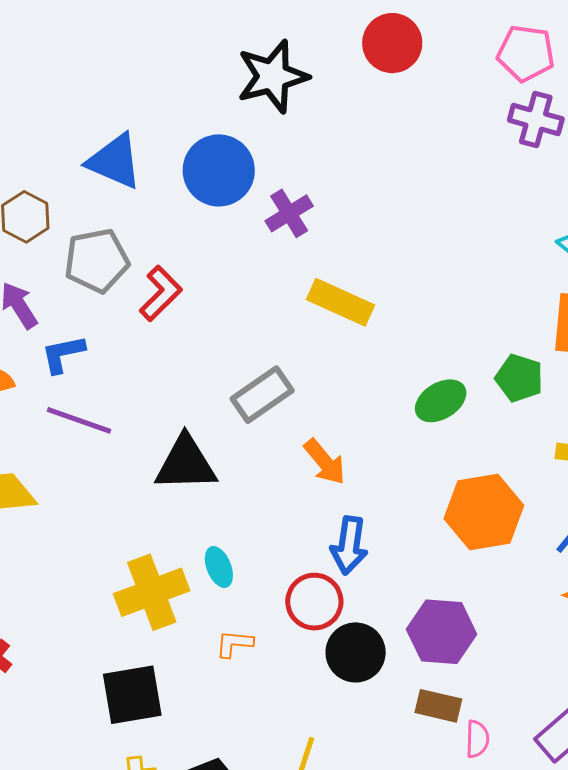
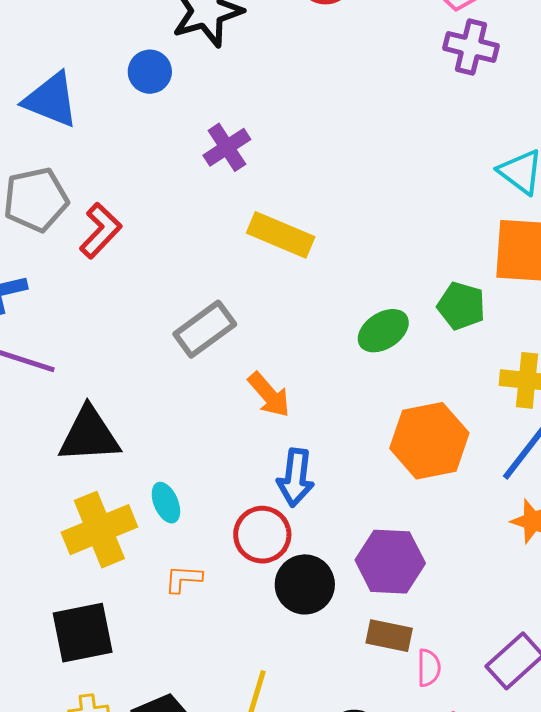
blue circle: (219, 170) -> (150, 72), moved, size x0.6
black triangle: (186, 464) -> (89, 435), moved

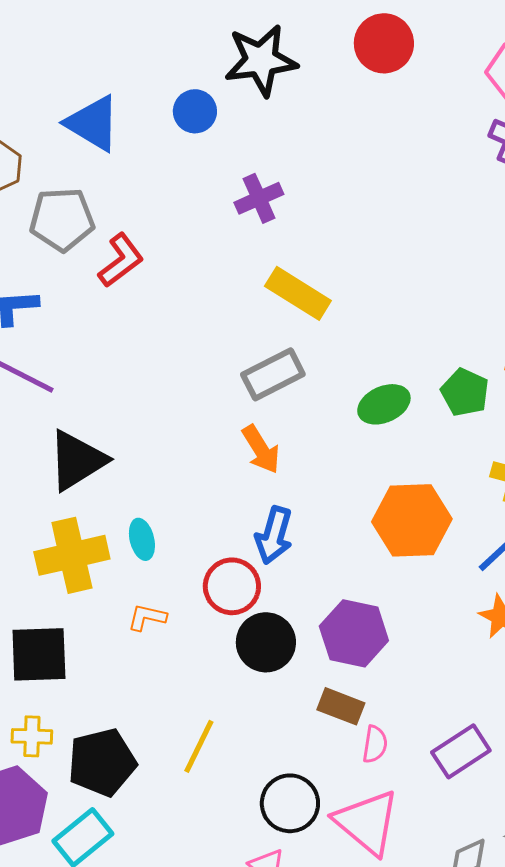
gray rectangle: (205, 329) -> (273, 374), moved
black triangle: (89, 435) -> (77, 460), turned -38

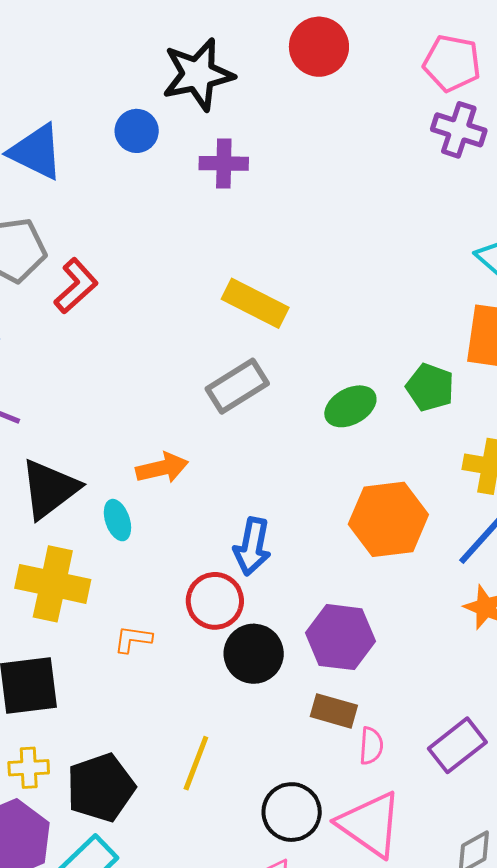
purple cross: (259, 198) -> (224, 163), moved, turned 30
orange arrow: (261, 449) -> (162, 468), moved, turned -66
cyan ellipse: (142, 539) -> (117, 520), moved
yellow cross: (72, 555) -> (53, 584), turned 30

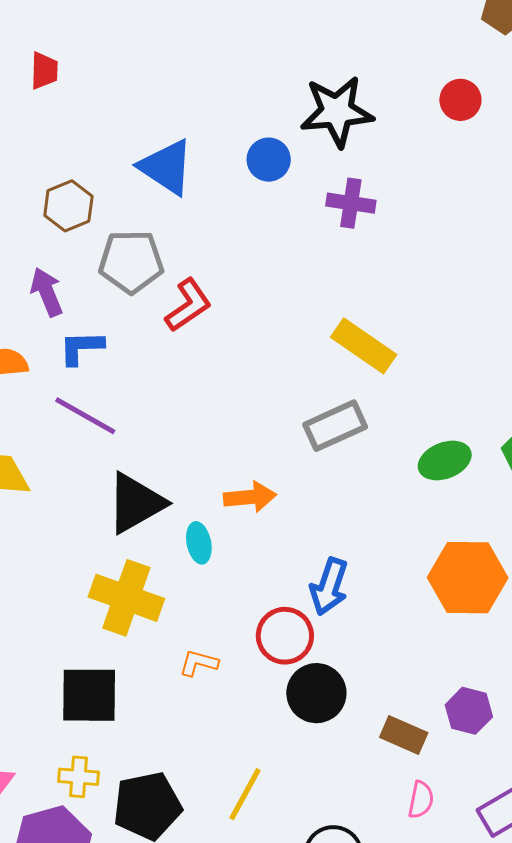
red circle: (319, 47) -> (460, 100), size x0.7
purple hexagon: (341, 637) -> (469, 711), moved, size x0.7
brown rectangle: (334, 711) -> (404, 735), moved

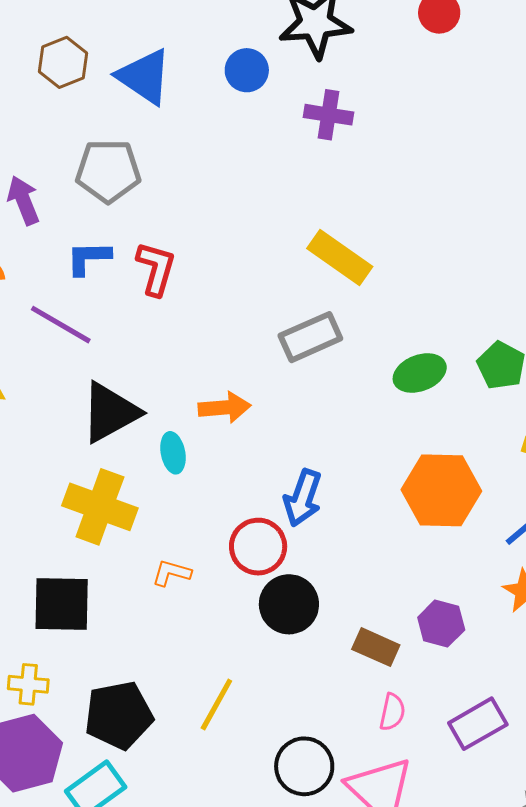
brown hexagon: (68, 206) -> (63, 62), moved
red L-shape: (188, 305) -> (156, 269), moved, turned -40
blue L-shape: (81, 348) -> (88, 258), moved
yellow cross: (79, 777) -> (28, 684), moved

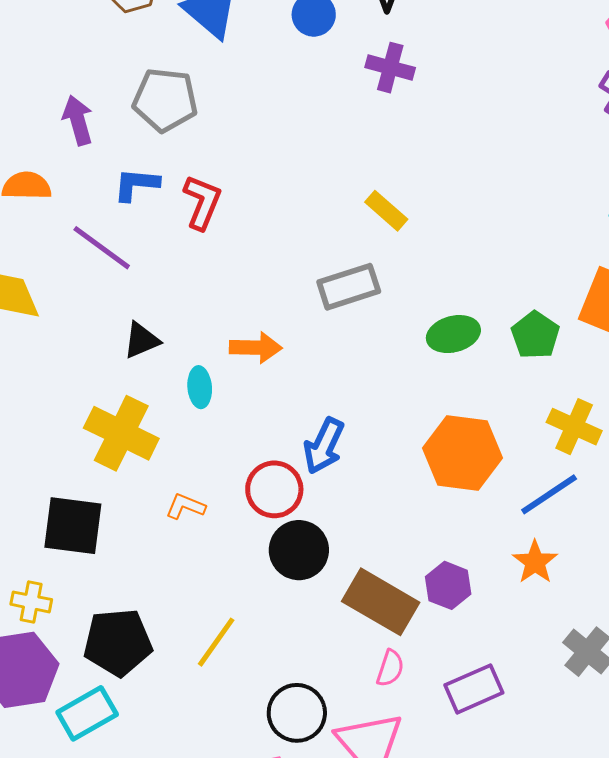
yellow rectangle: (340, 258) -> (386, 211), size x0.7
black triangle: (110, 412) -> (141, 340), size x0.6
brown rectangle: (376, 647) -> (381, 602), size x1.6

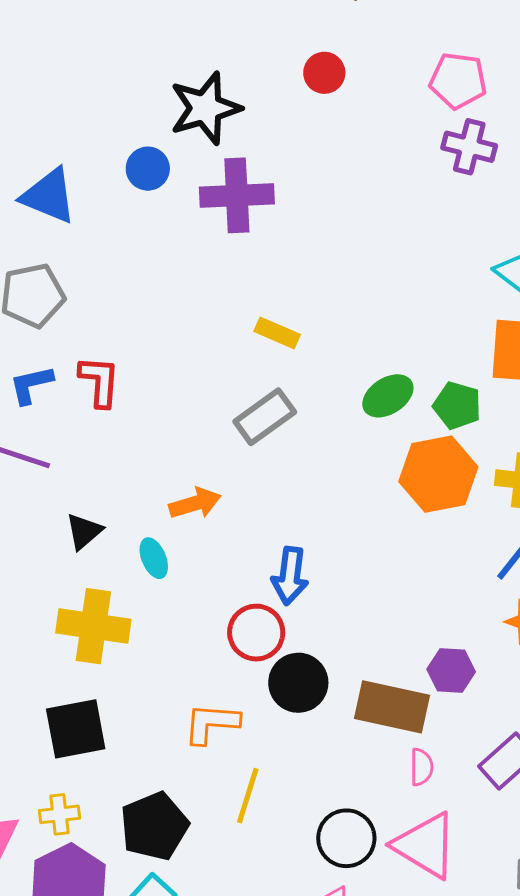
purple cross: (390, 68) -> (237, 195), size x1.5
green ellipse: (453, 334) -> (388, 396), moved
orange hexagon: (463, 453) -> (438, 474), moved
orange L-shape: (185, 506) -> (211, 723), moved, size x1.5

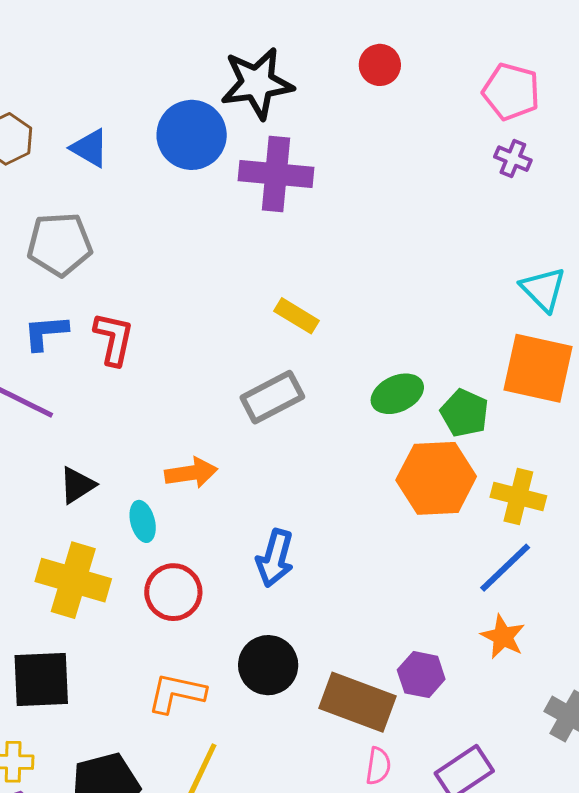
purple cross: (469, 147) -> (513, 159), size x0.7
blue circle: (148, 169) -> (192, 135), size x1.6
blue triangle: (49, 196) -> (90, 148), size x0.7
red circle: (256, 633) -> (173, 592), moved

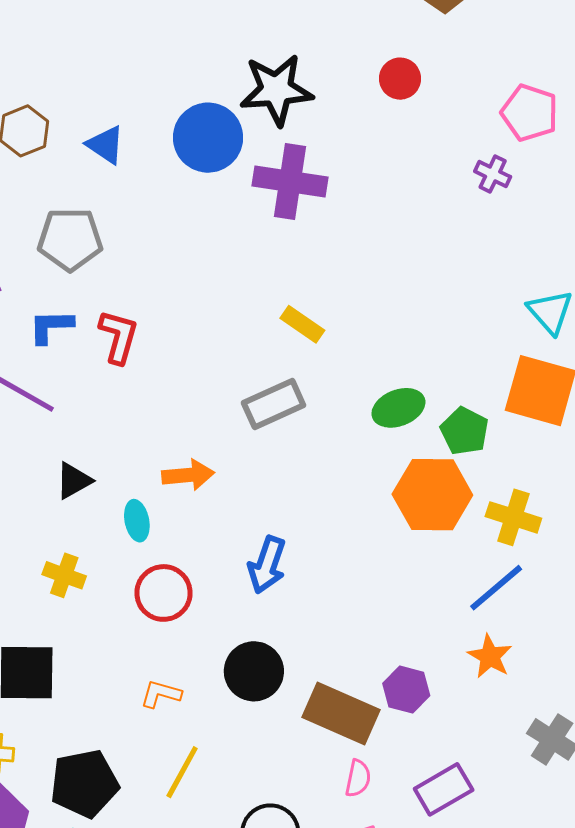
purple cross: (513, 159) -> (493, 174), moved
yellow cross: (73, 580) -> (64, 575), size x0.6
orange L-shape: (176, 693) -> (161, 694), size x0.7

